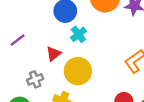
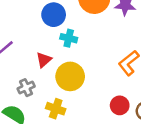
cyan cross: (78, 34) -> (69, 38), turned -35

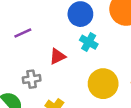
yellow circle: (70, 76) -> (103, 84), moved

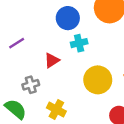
cyan cross: (89, 42) -> (79, 43), turned -35

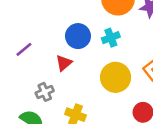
blue circle: (68, 18) -> (78, 36), moved
cyan cross: (79, 43) -> (111, 38), moved

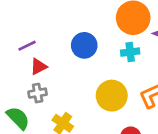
cyan cross: (111, 38) -> (130, 52), moved
red triangle: (64, 63) -> (39, 67), moved

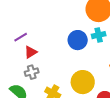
blue circle: (84, 45) -> (78, 40), moved
yellow circle: (112, 96) -> (83, 82), moved

